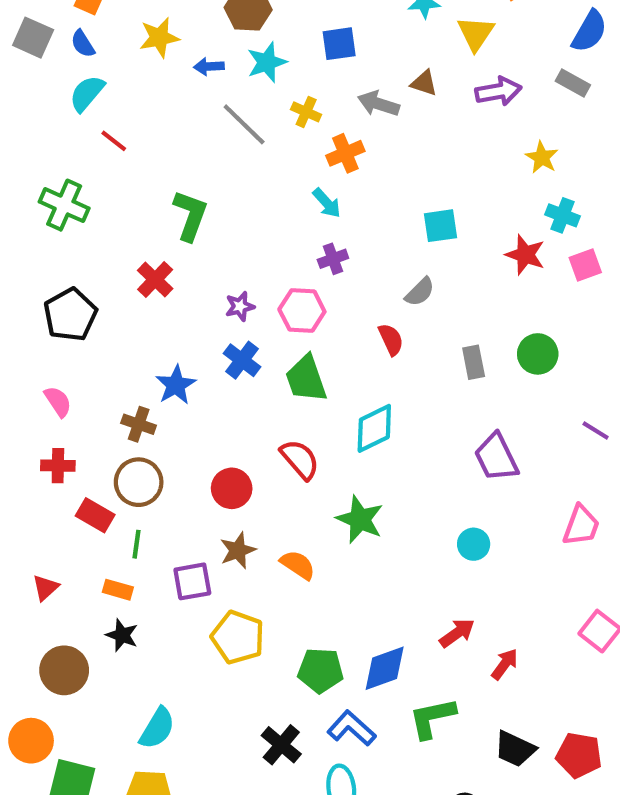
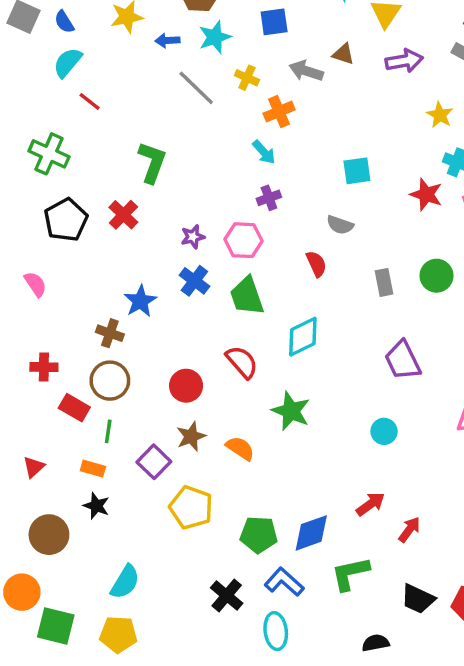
gray semicircle: (420, 292) -> (340, 225), turned 64
black pentagon: (70, 315) -> (66, 220), moved
pink semicircle: (58, 401) -> (35, 284), moved
purple square: (192, 581) -> (154, 462), turned -36

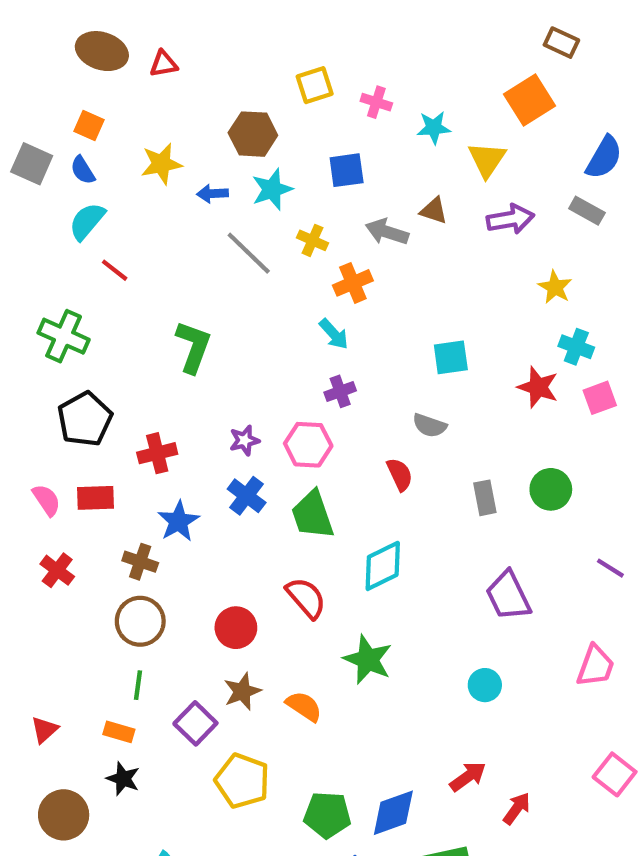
red cross: (123, 215) -> (157, 453), moved, turned 32
red cross: (44, 367) -> (57, 570), moved, turned 36
red rectangle: (74, 408) -> (95, 498), moved, turned -32

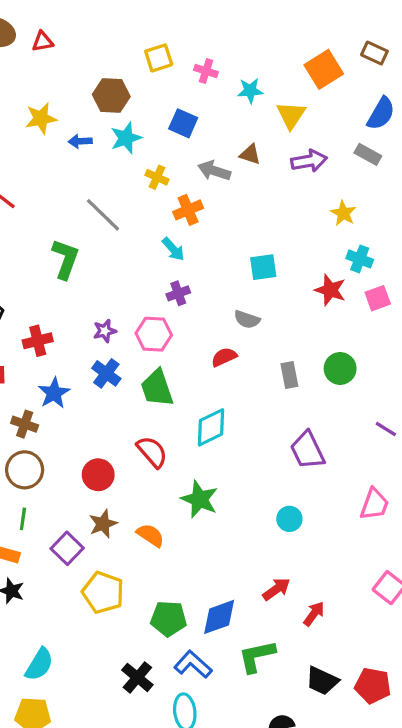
brown rectangle: (561, 43) -> (374, 53), moved
blue square: (347, 170) -> (183, 123), turned 32
gray line: (249, 253) -> (103, 215), moved
red semicircle: (400, 474) -> (224, 357), turned -90

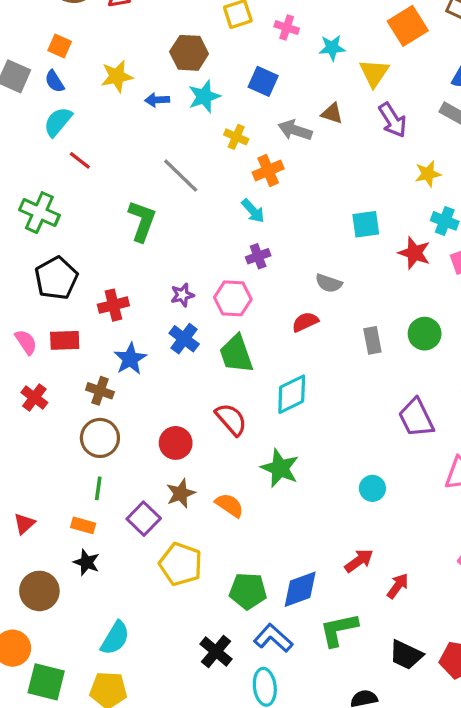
purple arrow: (309, 161) -> (393, 120), turned 68
yellow star: (343, 213) -> (428, 174), turned 30
cyan square: (263, 267) -> (366, 224), moved
purple trapezoid: (307, 450) -> (416, 418), moved

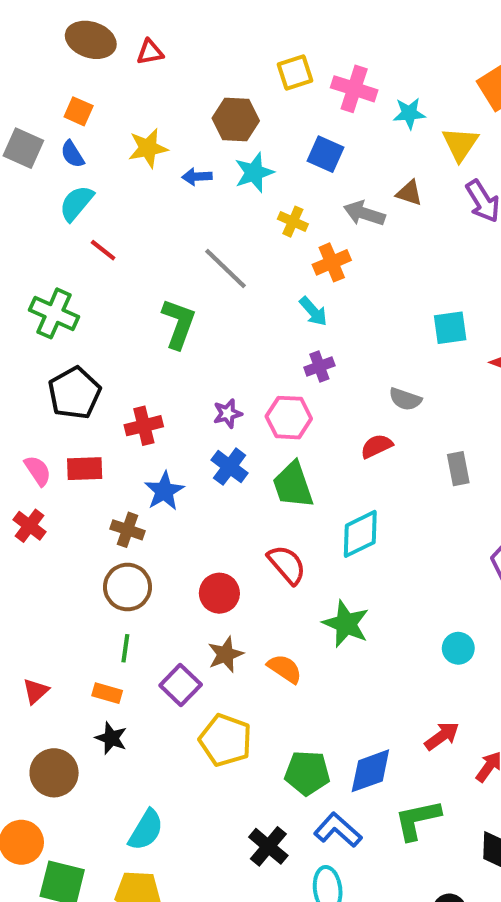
pink cross: (287, 28) -> (354, 89), size x1.5
red cross: (34, 398) -> (30, 526), moved

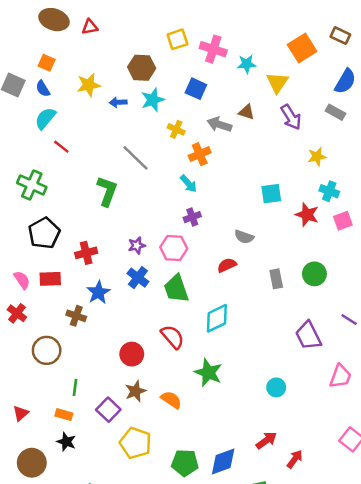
brown circle: (128, 587) -> (47, 350), moved

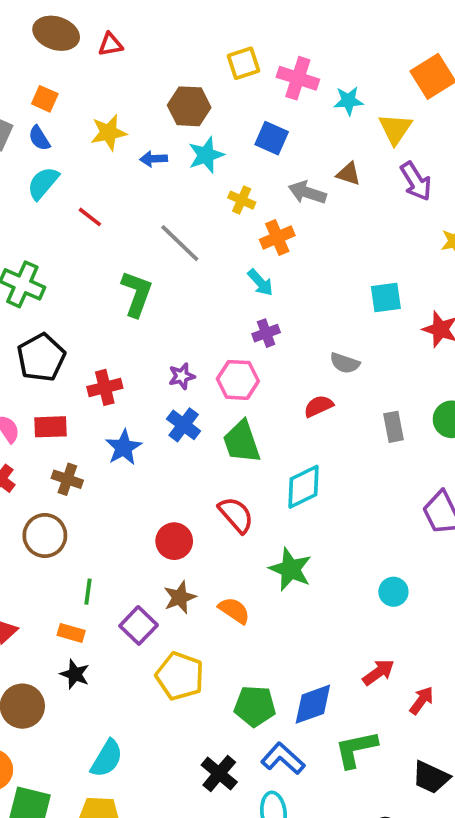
red line: (61, 147) -> (90, 217), moved
brown cross: (76, 316) -> (67, 479), moved

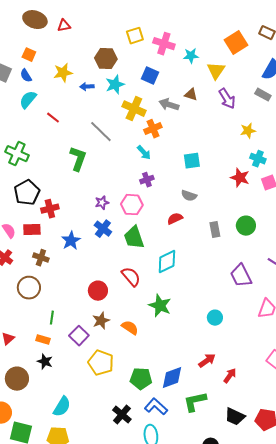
yellow cross: (242, 200) -> (134, 109), size x1.6
cyan square: (386, 297) -> (192, 161), moved
red cross: (105, 387) -> (50, 209), moved

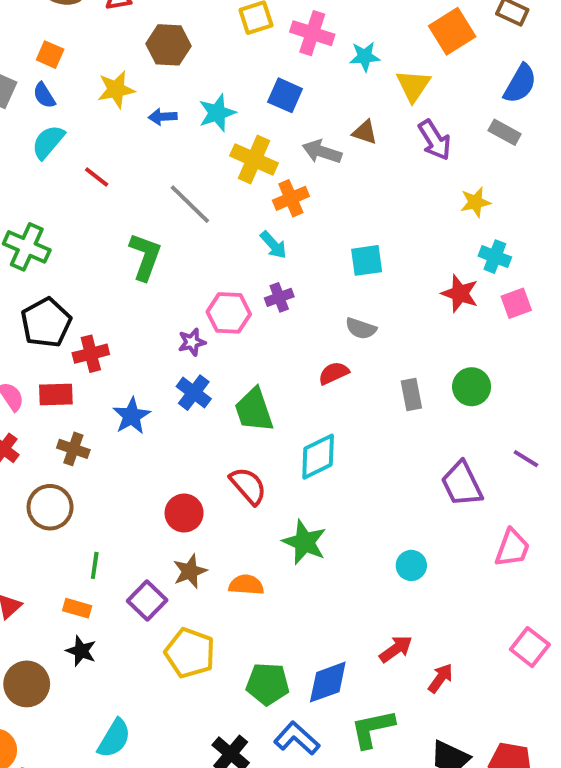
brown hexagon: (106, 59) -> (169, 45), moved
pink hexagon: (132, 205) -> (229, 313), moved
orange semicircle: (130, 328) -> (246, 585), turned -30

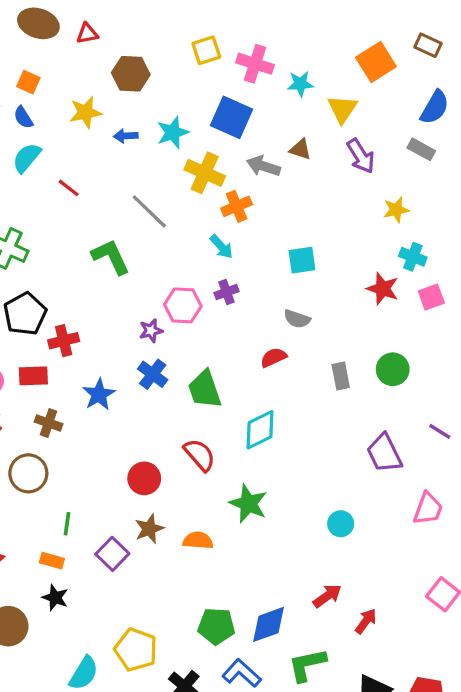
blue square: (285, 95) -> (232, 117), size x1.4
green L-shape: (145, 257) -> (111, 257), turned -45
yellow pentagon: (190, 653) -> (136, 650), moved

